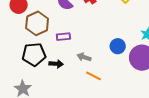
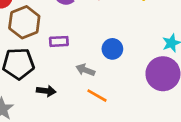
blue circle: (118, 46) -> (112, 49), moved
black arrow: (56, 64) -> (46, 91), moved

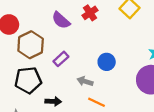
purple rectangle: (59, 41) -> (61, 59), turned -35

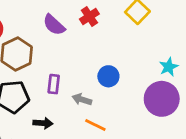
purple rectangle: (61, 59) -> (54, 84), moved, turned -42

